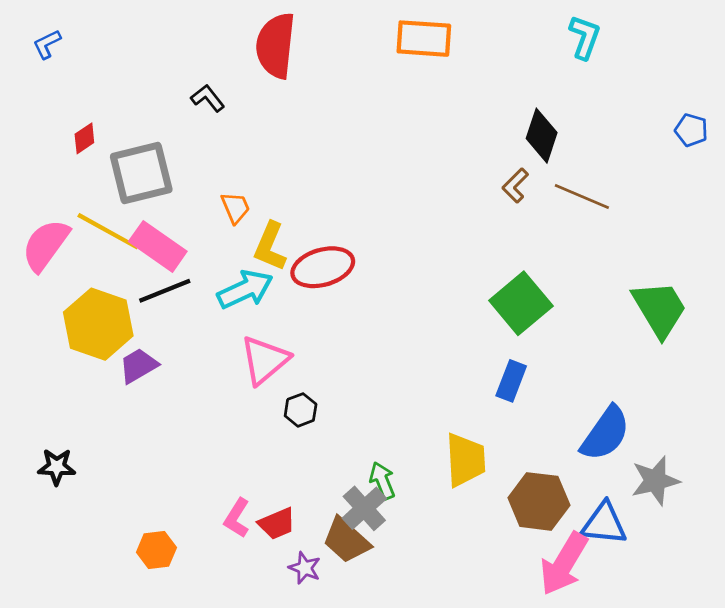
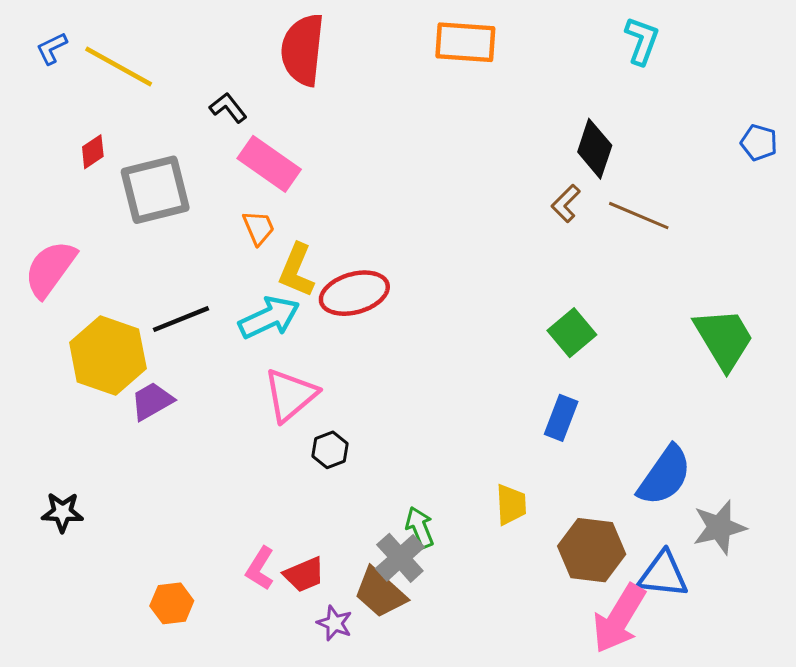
yellow line: (108, 231) -> (119, 67), moved
pink rectangle: (158, 246) -> (269, 164), moved
green square: (521, 303) -> (572, 333), size x0.7
yellow trapezoid: (465, 460) -> (511, 505), size x0.7

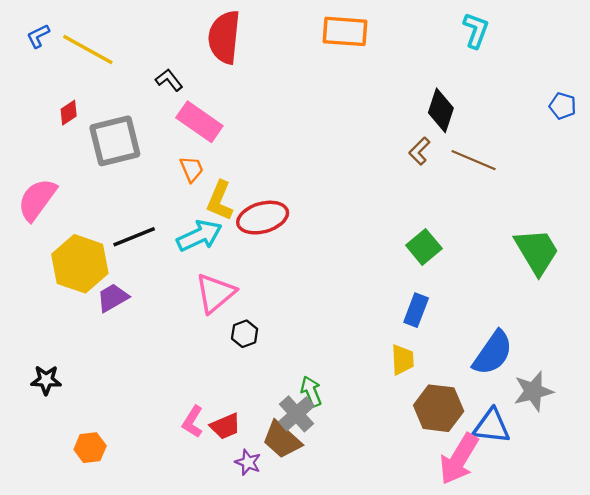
yellow trapezoid: (511, 505) -> (402, 360), moved
orange hexagon: (172, 603) -> (90, 448), moved

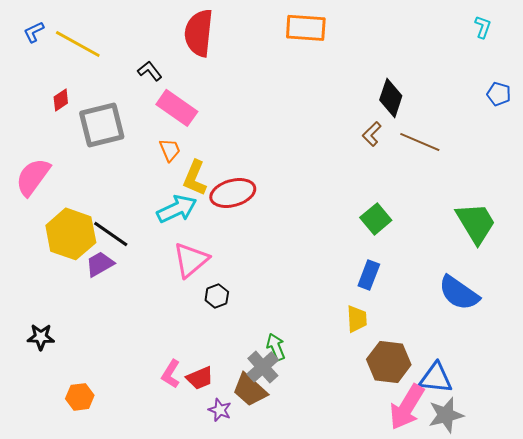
cyan L-shape: (476, 30) -> (483, 27), moved, size x0.7
black line: (134, 237) -> (111, 234), moved, turned 57
blue semicircle: (493, 353) -> (459, 293), moved, turned 90
gray star: (533, 391) -> (446, 415), moved

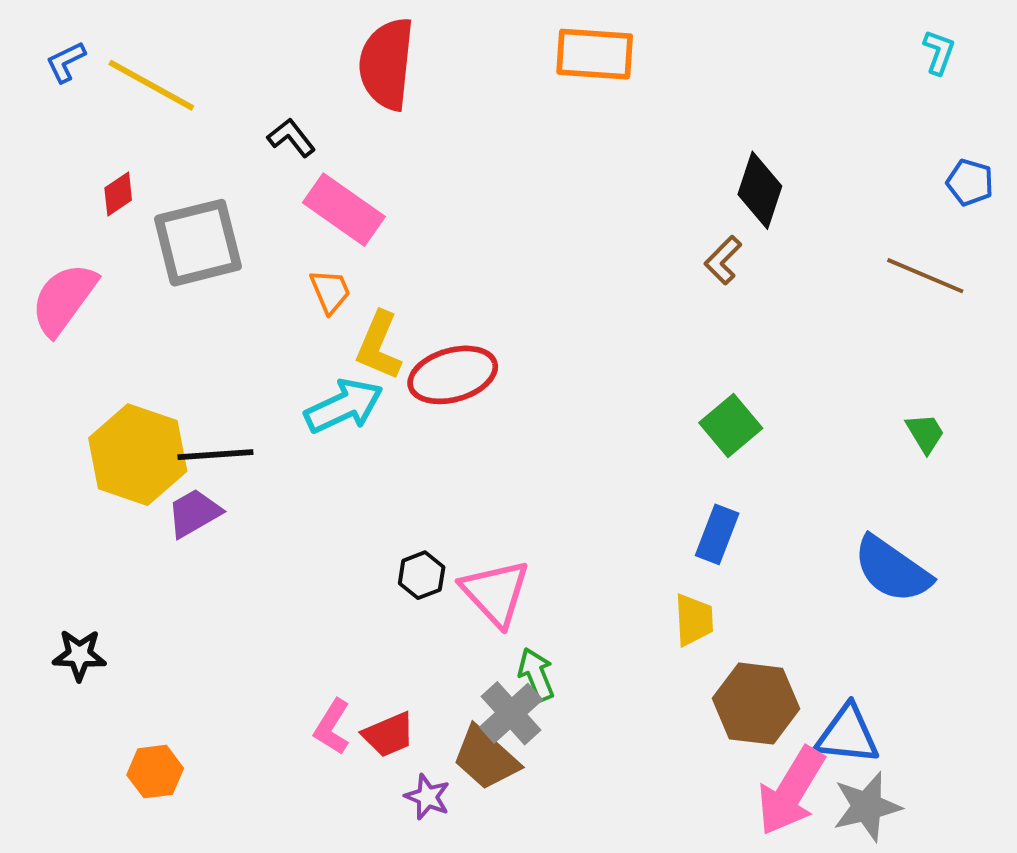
brown line: (420, 142) -> (925, 276), moved
pink semicircle: (33, 177) -> (64, 299), moved
green trapezoid: (476, 223) -> (925, 433), size x0.5
black line: (111, 234) -> (215, 455), turned -39
pink triangle: (191, 260) -> (495, 593), moved, turned -33

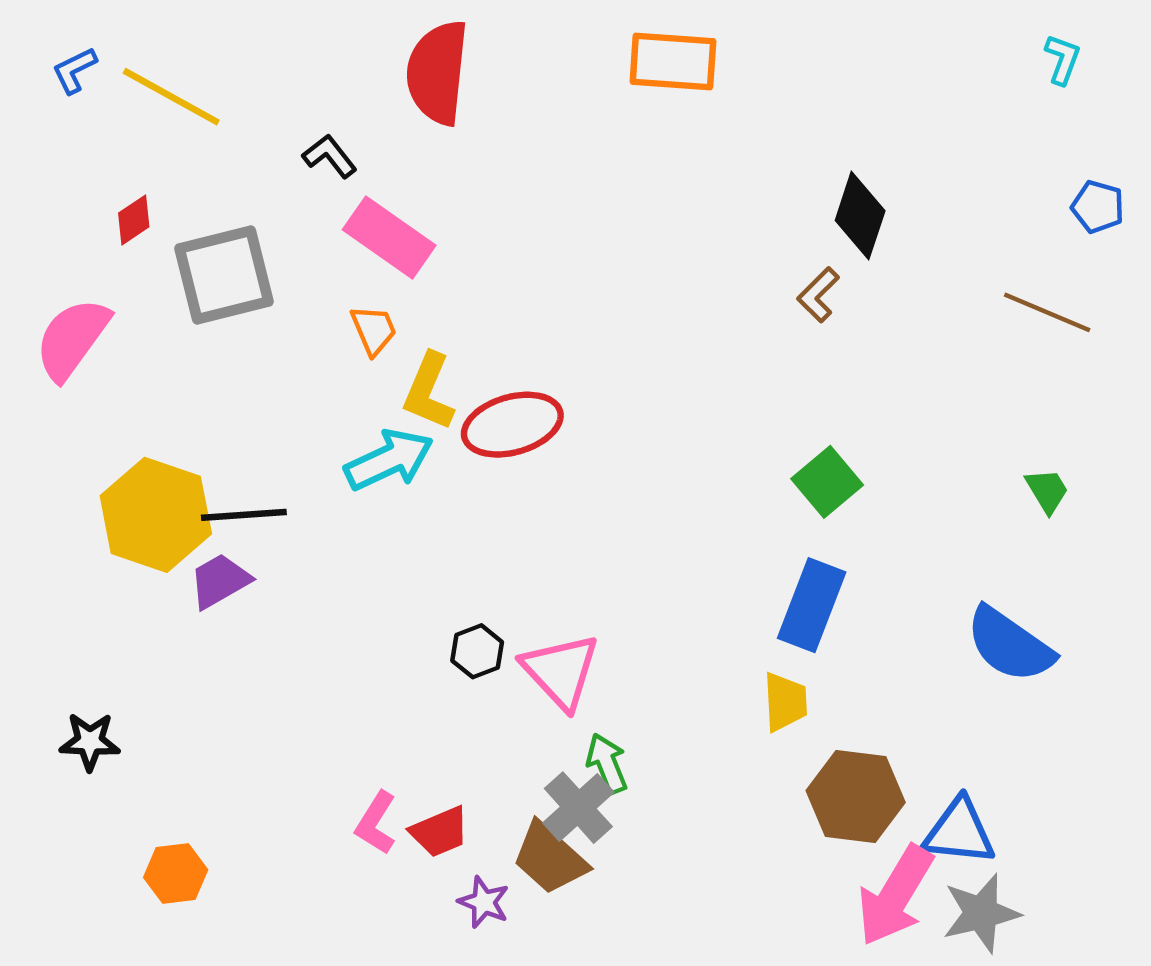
blue rectangle: (717, 534) -> (812, 605), size x1.4

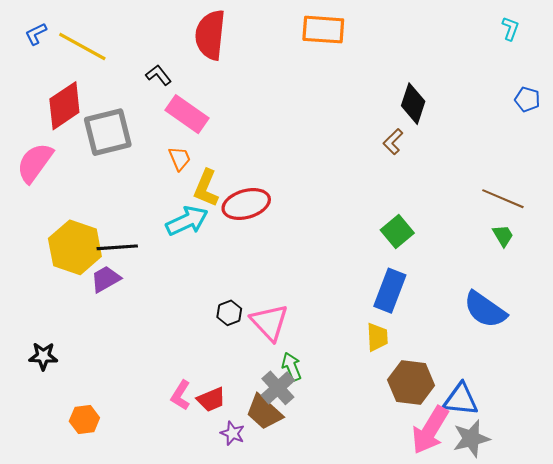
red diamond: (134, 220) -> (64, 106), size x2.0
brown line: (1047, 312) -> (503, 199), moved

